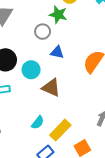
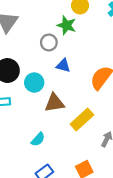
brown triangle: (51, 88) -> (54, 103), turned -36
yellow rectangle: (60, 130) -> (82, 119), moved

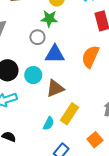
blue triangle: (63, 65) -> (55, 54), size x1.5
yellow rectangle: (82, 119) -> (69, 114), moved

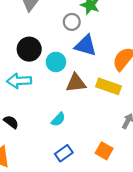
yellow rectangle: (69, 114) -> (108, 86), moved, turned 60
orange square: (95, 140) -> (104, 151), turned -35

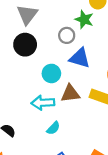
black circle: (29, 49) -> (25, 45), moved
cyan arrow: (19, 81) -> (43, 103), moved

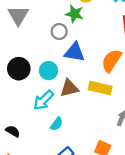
black circle: (25, 45) -> (19, 69), moved
cyan arrow: (43, 103) -> (43, 100), turned -35

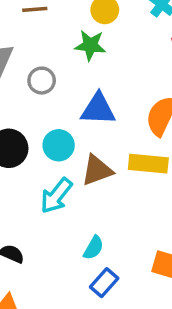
gray circle: (59, 32) -> (42, 81), moved
cyan semicircle: (57, 124) -> (94, 248), moved

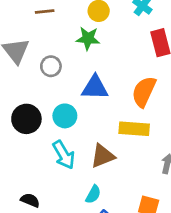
brown triangle: (97, 170) -> (103, 156), moved
cyan arrow: (56, 196) -> (64, 155), turned -68

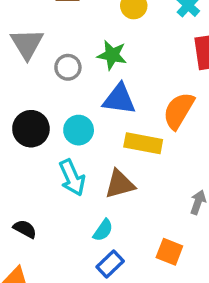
green star: (88, 38) -> (112, 55), moved
yellow rectangle: (134, 129) -> (143, 143), moved

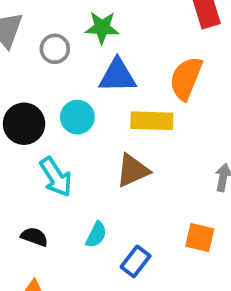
cyan arrow: (72, 178) -> (56, 177), moved
cyan semicircle: (103, 230) -> (96, 235), moved

